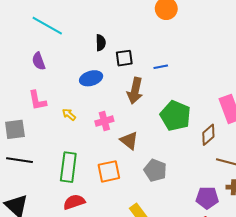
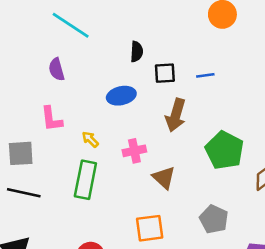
blue line: (161, 67) -> (205, 75), moved
green rectangle: (68, 167) -> (85, 180), moved
gray pentagon: (155, 170) -> (214, 219), moved
orange square: (109, 171) -> (150, 228), moved

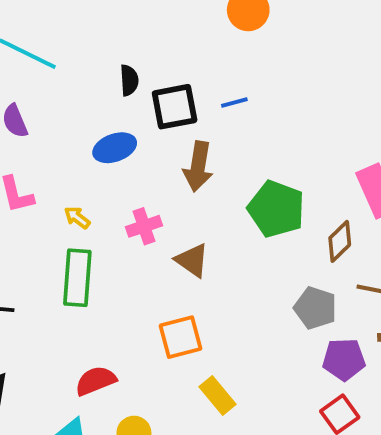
black square: (165, 73) -> (175, 107), size x1.4
gray pentagon: (214, 219) -> (315, 308), moved

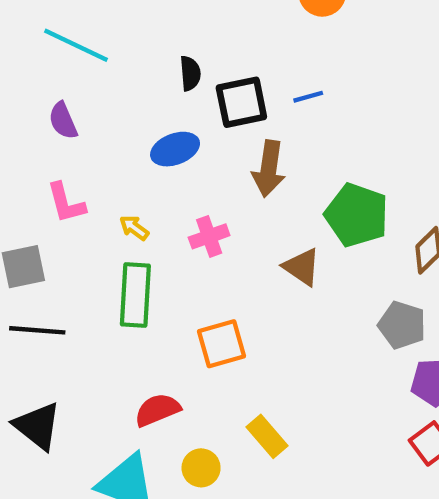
brown triangle: (192, 260) -> (302, 267), moved
orange square: (180, 337) -> (221, 344), moved
yellow rectangle: (217, 396) -> (267, 436), moved

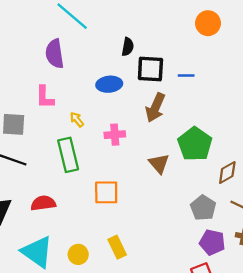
purple semicircle: (63, 121) -> (55, 54), size x1.4
green rectangle: (135, 295) -> (68, 155), turned -32
red semicircle: (157, 410) -> (43, 203), moved

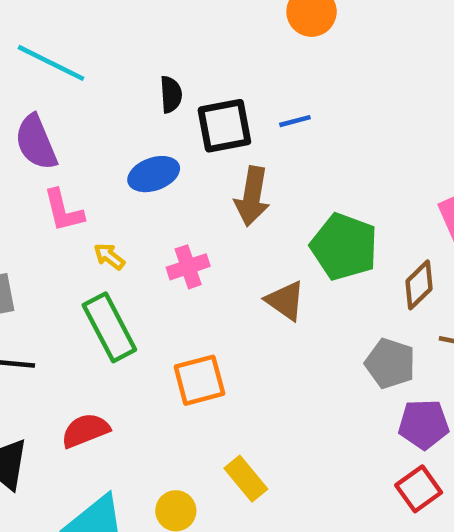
pink L-shape: (45, 97) -> (63, 211), moved

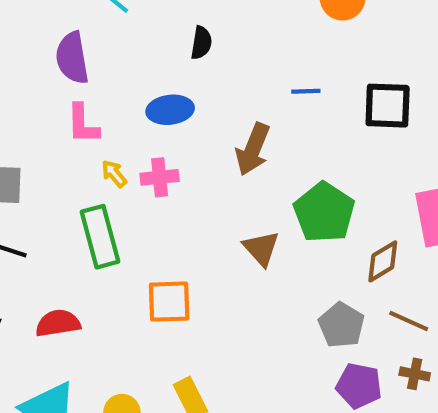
black square: (224, 126) -> (388, 106), moved
pink cross: (188, 267) -> (160, 177), moved

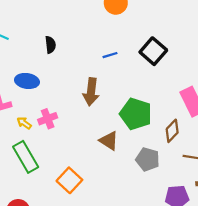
black square: (388, 106) -> (153, 51), turned -36
blue ellipse: (170, 110) -> (27, 81), moved, turned 30
orange square: (169, 302) -> (69, 180), turned -30
gray pentagon: (341, 325) -> (148, 159), moved

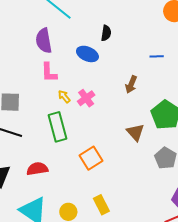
blue ellipse: (27, 81) -> (87, 54), moved
brown arrow: (91, 92) -> (131, 84), size x0.7
pink cross: (48, 119) -> (86, 98), turned -30

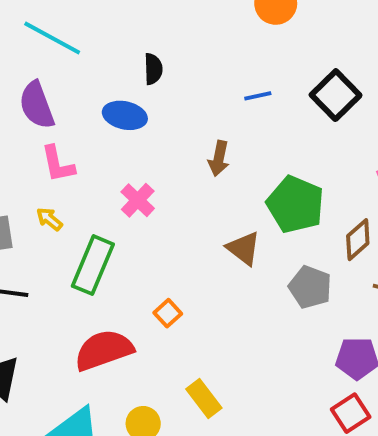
yellow arrow: (64, 96) -> (49, 219), moved
green rectangle: (57, 127) -> (93, 265), turned 48
orange square: (91, 158) -> (168, 313), size x0.6
red semicircle: (37, 169) -> (104, 350), moved, size x1.4

